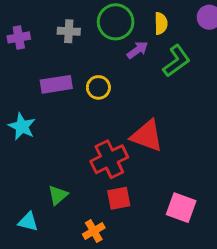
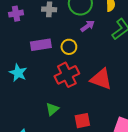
purple arrow: (137, 50) -> (88, 26), moved
red cross: (109, 159) -> (67, 75), moved
green triangle: (58, 195) -> (52, 109), moved

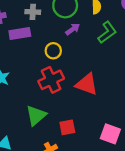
purple rectangle: (41, 45) -> (20, 33), moved
green triangle: (52, 109) -> (36, 115), size x1.5

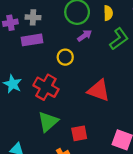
gray cross: (33, 12) -> (33, 17), moved
red cross: (51, 80) -> (46, 87), moved, turned -35

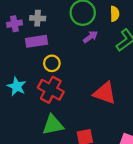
yellow circle: (65, 57) -> (52, 63), moved
green triangle: (48, 122) -> (53, 125), turned 30

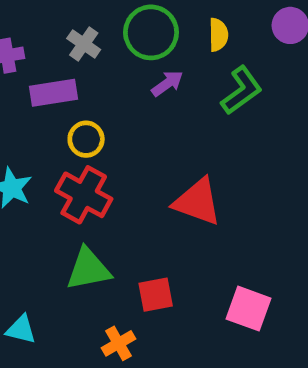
gray cross: (38, 18) -> (84, 44), moved, turned 32

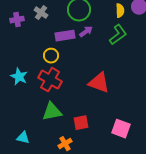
yellow semicircle: (218, 35) -> (120, 11), moved
gray cross: (84, 44) -> (41, 13), moved
purple rectangle: (54, 93) -> (65, 36), moved

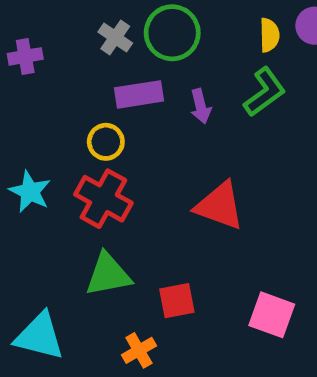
gray cross: (41, 13) -> (115, 37), moved
purple arrow: (86, 32) -> (201, 106), moved, turned 112
cyan triangle: (23, 138) -> (39, 336), size x1.6

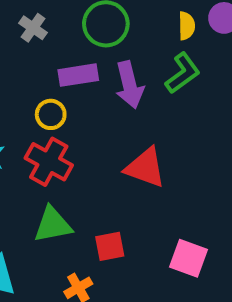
gray cross: (115, 37) -> (33, 28), moved
purple arrow: (201, 106) -> (129, 85), size x1.6

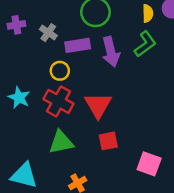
gray cross: (33, 28) -> (48, 33), moved
red triangle: (145, 168) -> (98, 105), moved, turned 40
red square: (110, 246) -> (108, 141), moved

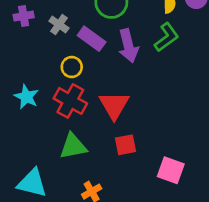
purple rectangle: (78, 45) -> (92, 39), turned 45

